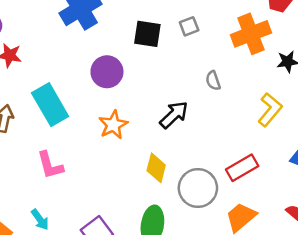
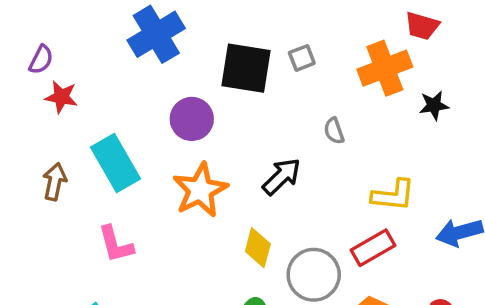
black square: (147, 34) -> (246, 68), size x1.4
yellow L-shape: (270, 110) -> (393, 195), moved, turned 56
orange star: (113, 125) -> (200, 190), size x1.4

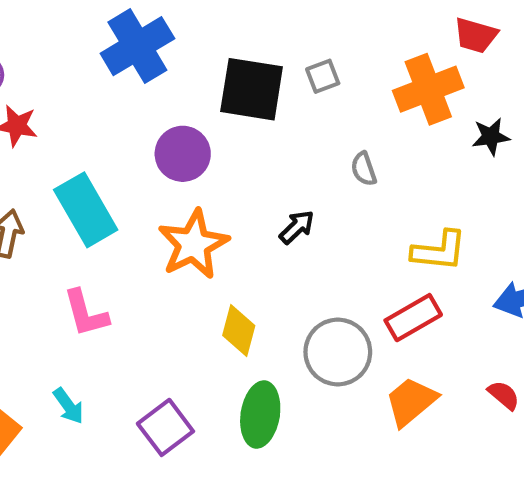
black arrow: (282, 177) -> (297, 227), size x0.7
yellow diamond: (258, 248) -> (239, 330), moved

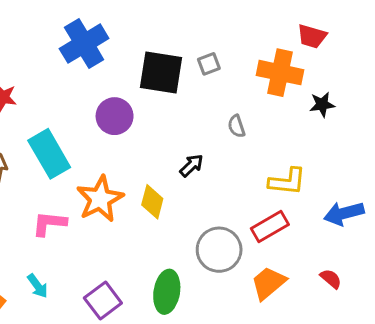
orange cross: (428, 89) -> (280, 73), turned 33
orange star: (193, 244) -> (100, 199), moved
pink L-shape: (86, 313) -> (49, 224), turned 111
yellow diamond: (239, 330) -> (152, 202), moved

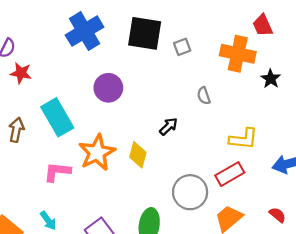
red trapezoid: (312, 36) -> (263, 25), turned 50
black square: (161, 73) -> (145, 33), moved
black star: (322, 105) -> (271, 79), turned -30

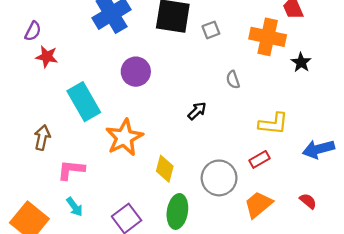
brown arrow: (16, 130) -> (42, 137), moved
yellow diamond: (138, 155) -> (165, 169), moved
pink L-shape: (57, 172) -> (71, 170), moved
red rectangle: (230, 174) -> (259, 159), size x0.7

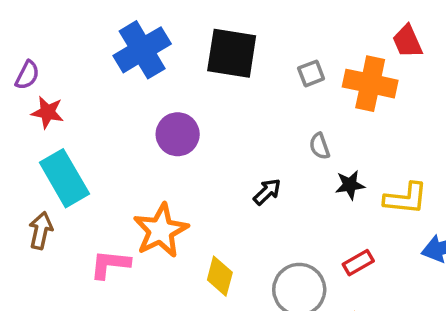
gray square: (211, 30) -> (311, 73), moved
black star: (301, 62) -> (350, 185), moved, turned 30
cyan rectangle: (84, 102) -> (64, 178), moved
yellow L-shape: (273, 124) -> (406, 198), moved
pink L-shape: (71, 170) -> (110, 264), moved

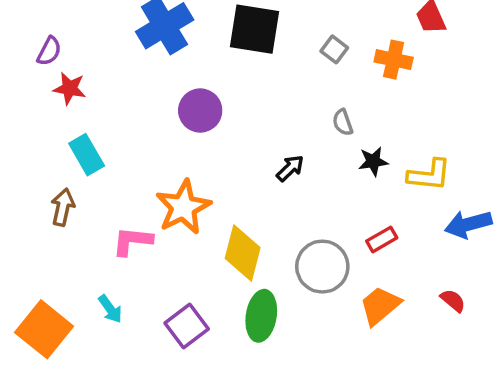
gray square: (311, 73) -> (334, 49), turned -32
orange cross: (370, 84) -> (394, 60), size x0.7
cyan rectangle: (64, 178) -> (87, 155), size x0.7
yellow diamond: (220, 276) -> (243, 253), size x1.4

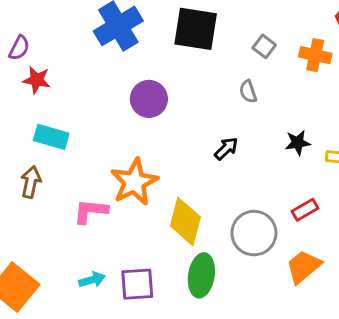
gray semicircle: (343, 122) -> (248, 92), moved
cyan rectangle: (87, 155) -> (51, 137), turned -44
cyan arrow: (110, 309) -> (92, 280), moved, turned -70
purple square: (187, 326) -> (137, 284), turned 33

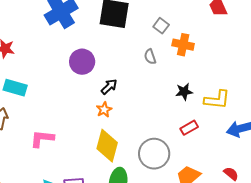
orange cross: (315, 55) -> (183, 45), moved
black arrow: (226, 148) -> (109, 87), moved
orange star: (134, 182) -> (104, 110), moved, size x0.5
red rectangle: (305, 210) -> (189, 128), moved

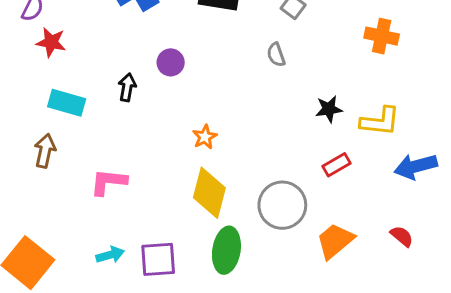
orange cross: (183, 45) -> (382, 36), moved
purple circle: (82, 62) -> (171, 62), size x0.7
black arrow: (109, 87) -> (127, 87), moved, turned -36

